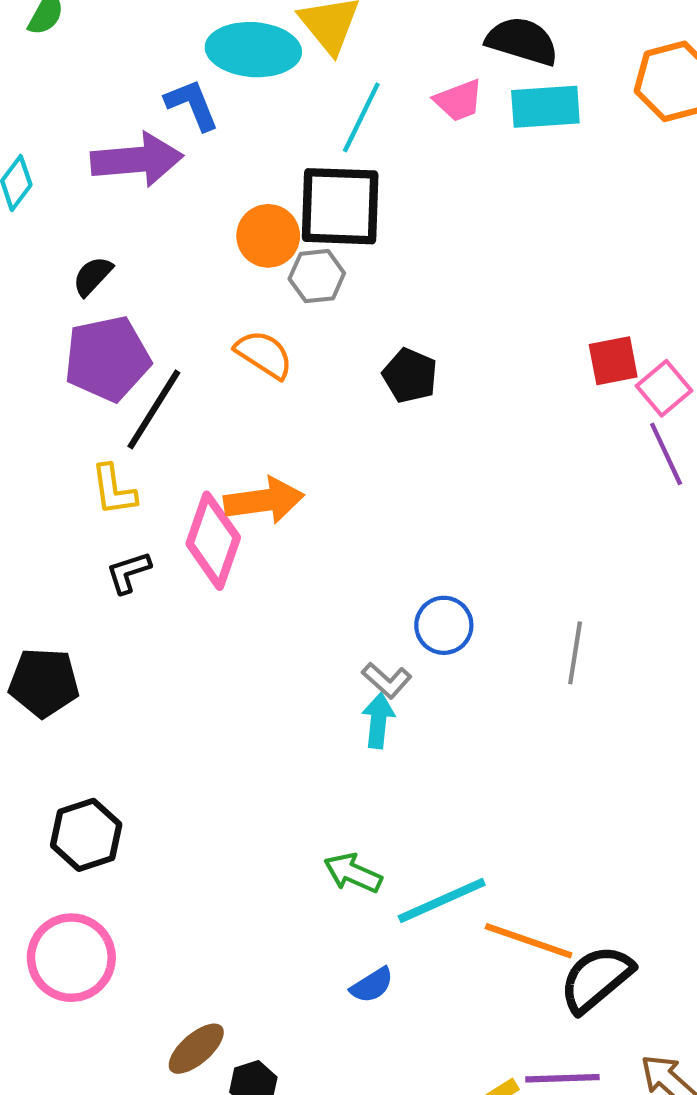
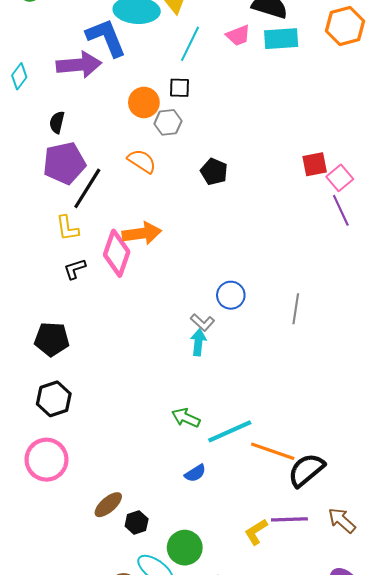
blue L-shape: (192, 105) -> (106, 38), size x1.5
black square: (340, 206) -> (179, 88), size x0.5
black semicircle: (92, 276) -> (57, 122), turned -30
black pentagon: (44, 682) -> (52, 339), moved

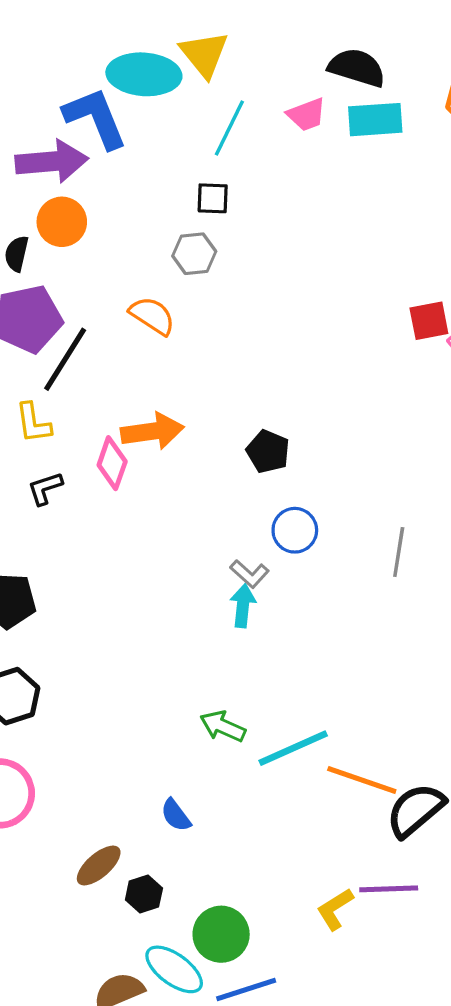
orange circle: (144, 102) -> (62, 222), moved
black pentagon: (214, 172) -> (268, 451), moved
pink diamond: (117, 253) -> (112, 463), size x0.7
blue semicircle: (195, 473) -> (176, 815), moved, turned 85

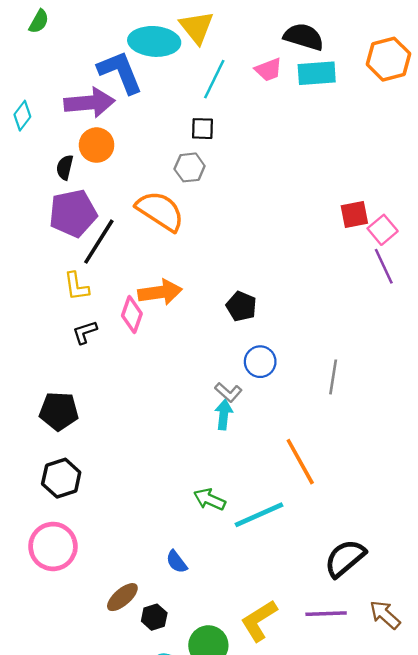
orange semicircle: (152, 316) -> (160, 211), size x1.5
orange line: (362, 780) -> (300, 462), moved, turned 42
yellow L-shape: (335, 909) -> (259, 621), moved, size x1.4

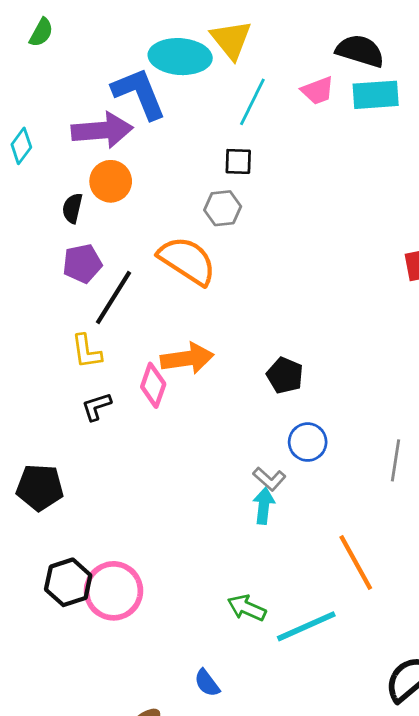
purple pentagon: (73, 213) -> (82, 263), size x0.7
black pentagon: (59, 411) -> (40, 487), moved
pink circle: (53, 546) -> (113, 591), moved

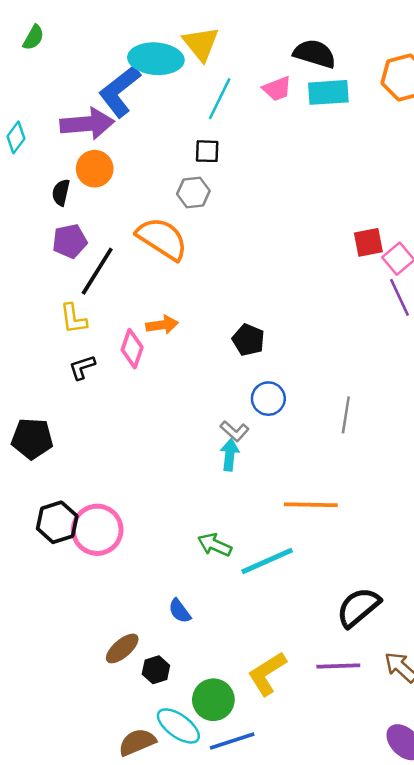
blue L-shape: (139, 93) -> (120, 91), turned -106
orange arrow: (187, 358) -> (162, 325), size x0.7
orange line: (356, 563) -> (311, 505), turned -60

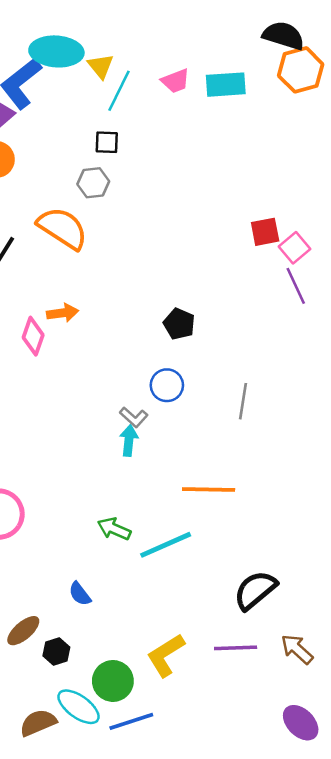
yellow triangle: (201, 44) -> (101, 66), moved, size x0.7
black semicircle: (315, 54) -> (283, 36), moved
black pentagon: (248, 340) -> (179, 324), moved

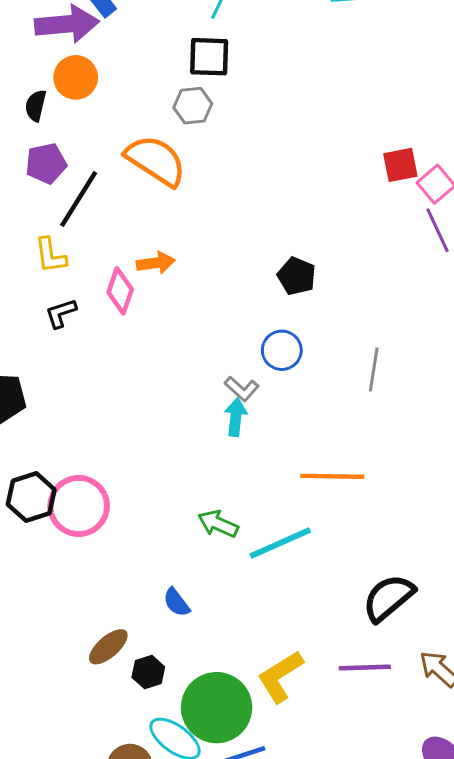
black square: (107, 142) -> (209, 57), size x1.4
green circle: (113, 681) -> (217, 708), size x1.4

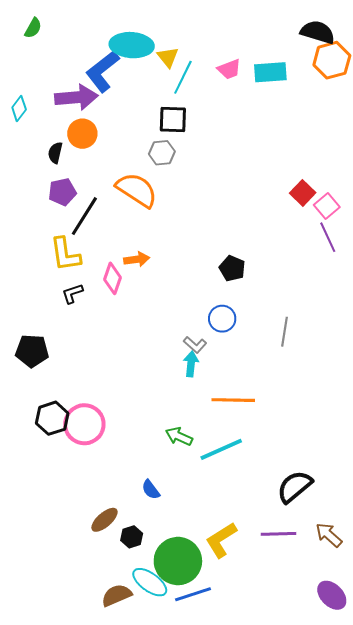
red square: (400, 165) -> (303, 193), turned -35
yellow L-shape: (50, 255) -> (65, 254), size x1.4
orange line: (332, 476) -> (233, 400), moved

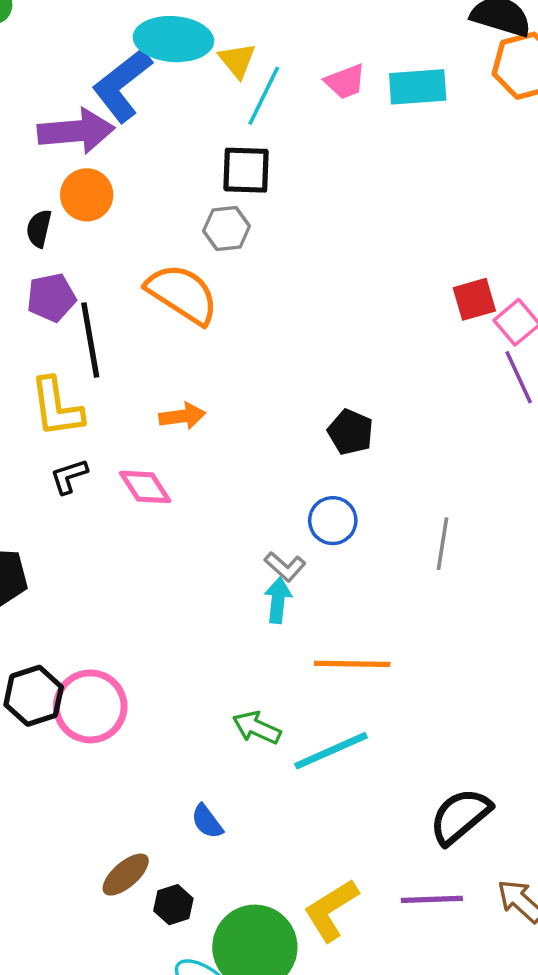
red square: (303, 193) -> (474, 299), turned 30
black line: (84, 216) -> (90, 340), turned -42
pink diamond: (113, 278) -> (145, 487), moved, turned -52

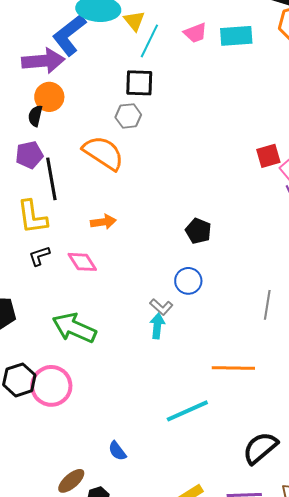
black semicircle: (39, 228) -> (35, 116), moved
gray line: (443, 544) -> (267, 305), moved
orange line: (352, 664) -> (233, 368), moved
green arrow: (257, 728) -> (74, 328), moved, size x1.6

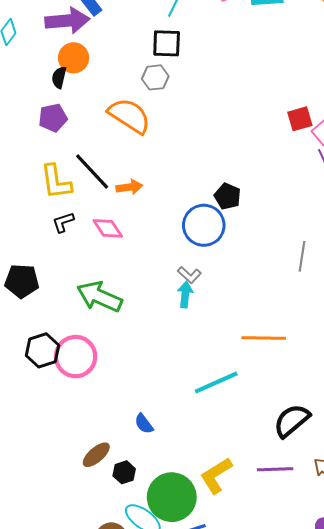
black line: (51, 179) -> (92, 172), moved, turned -33
blue circle: (188, 281) -> (204, 225), moved, size x1.5
gray line: (267, 305) -> (302, 256), moved

